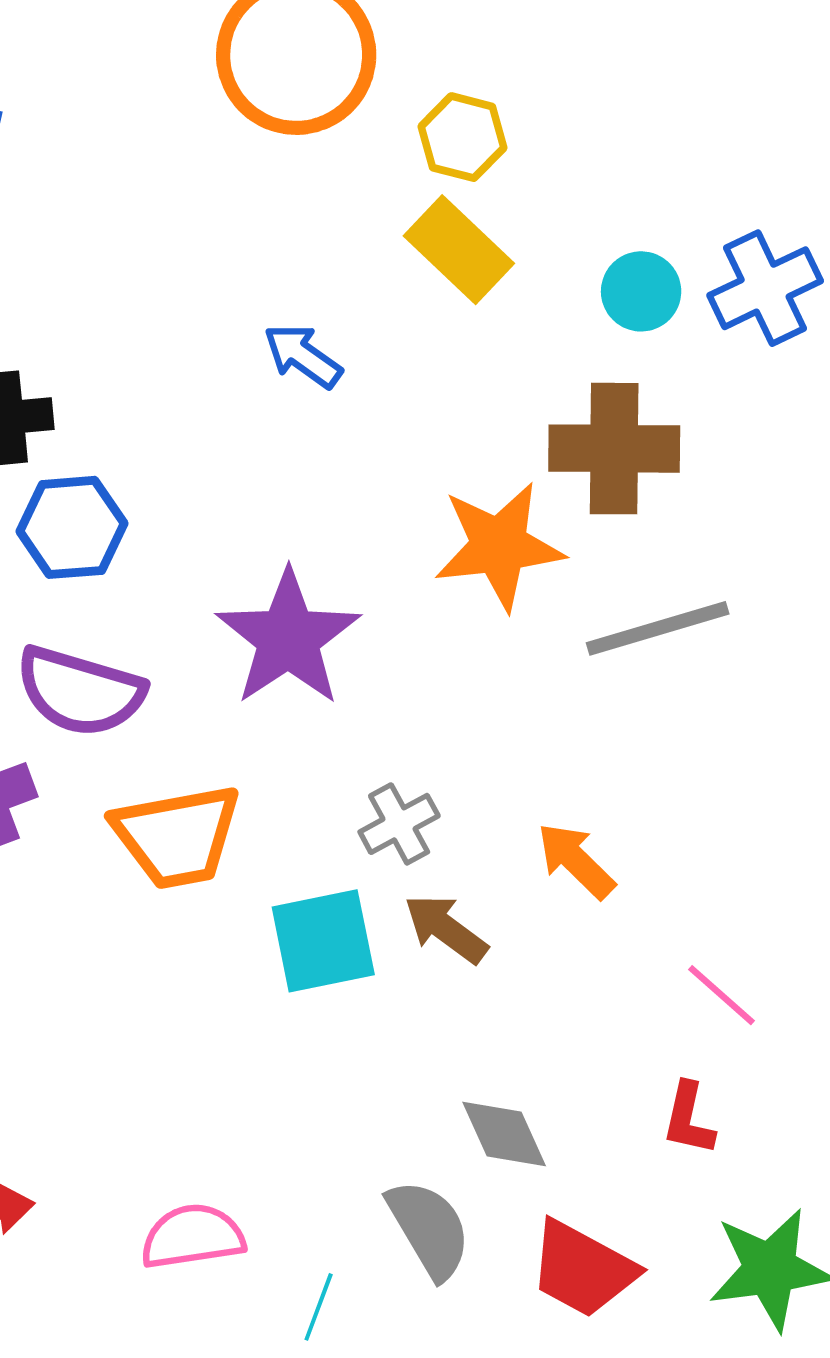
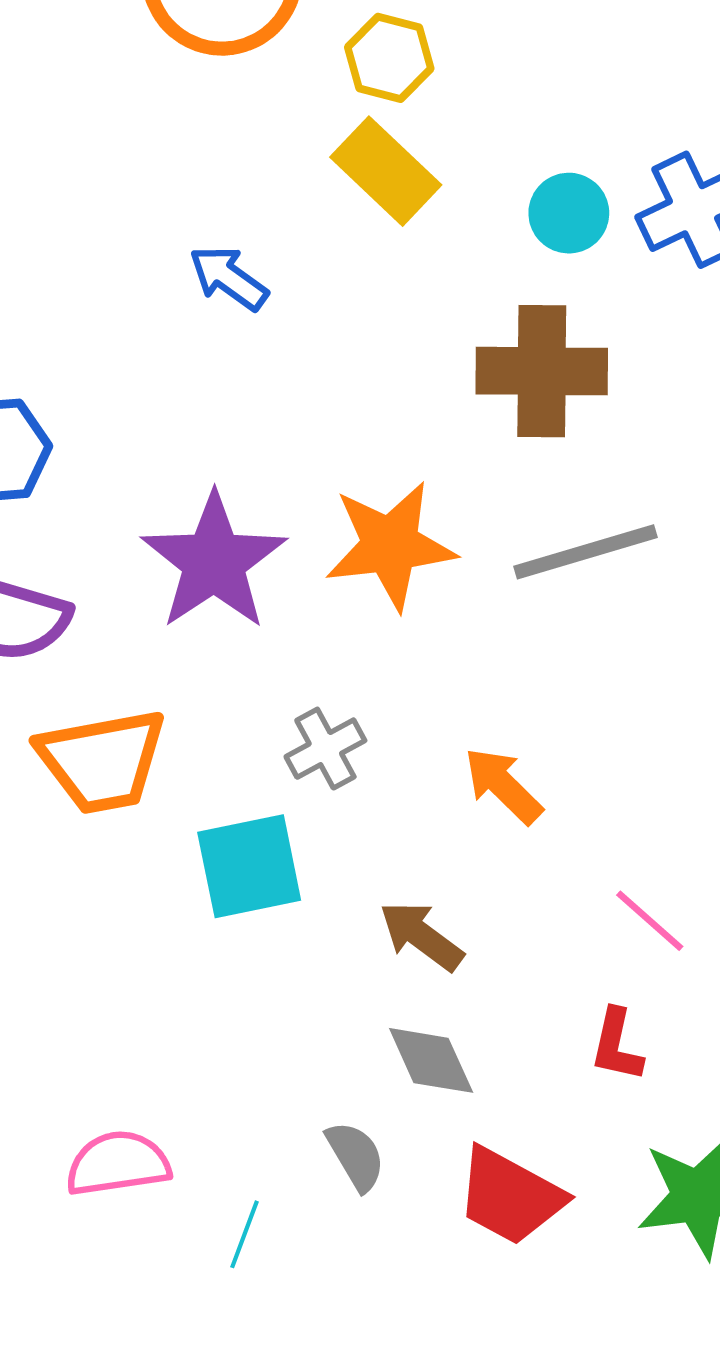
orange star: (499, 546) -> (390, 545), moved
brown arrow: (446, 929) -> (421, 936), moved
gray semicircle: (429, 1229) -> (356, 1156), size x0.7

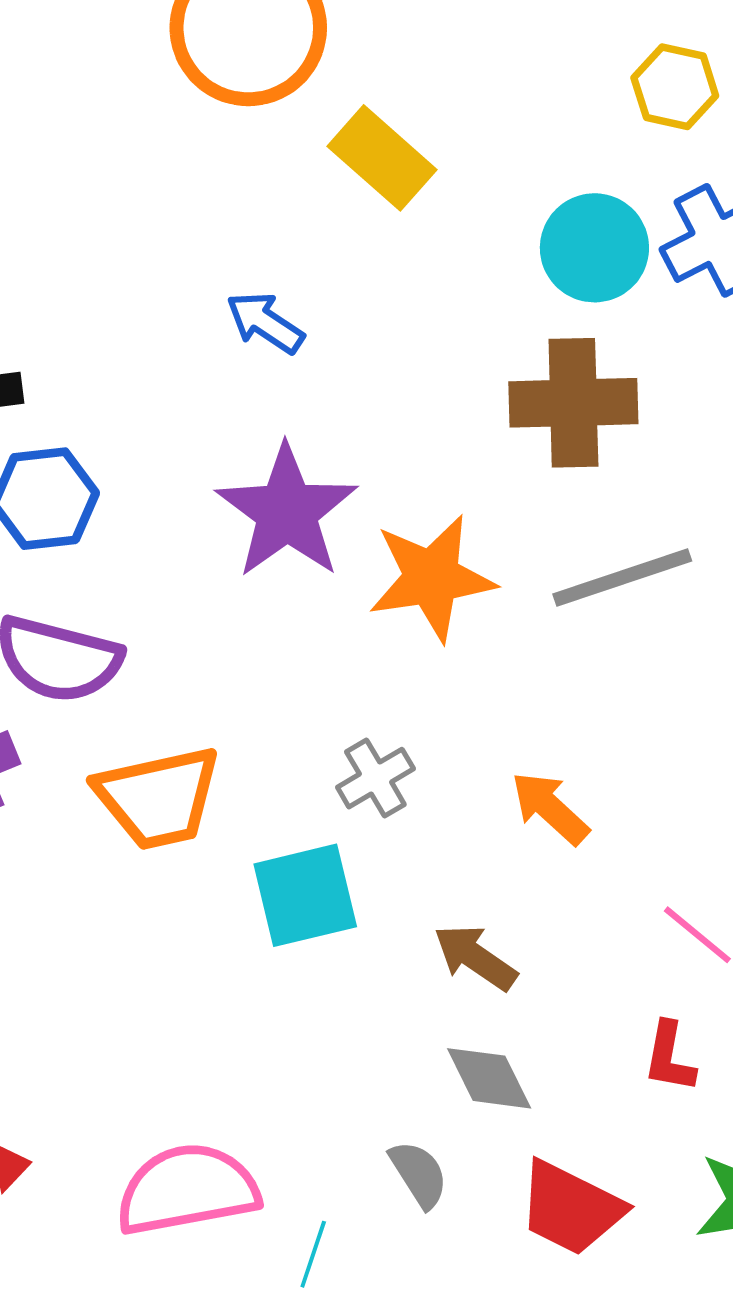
yellow hexagon: (389, 58) -> (675, 87), moved
yellow rectangle: (386, 171) -> (382, 158), moved
cyan circle: (569, 213) -> (594, 248), size x1.4
purple star: (214, 562) -> (287, 512), moved
pink semicircle: (118, 1164) -> (187, 1190), size x1.4

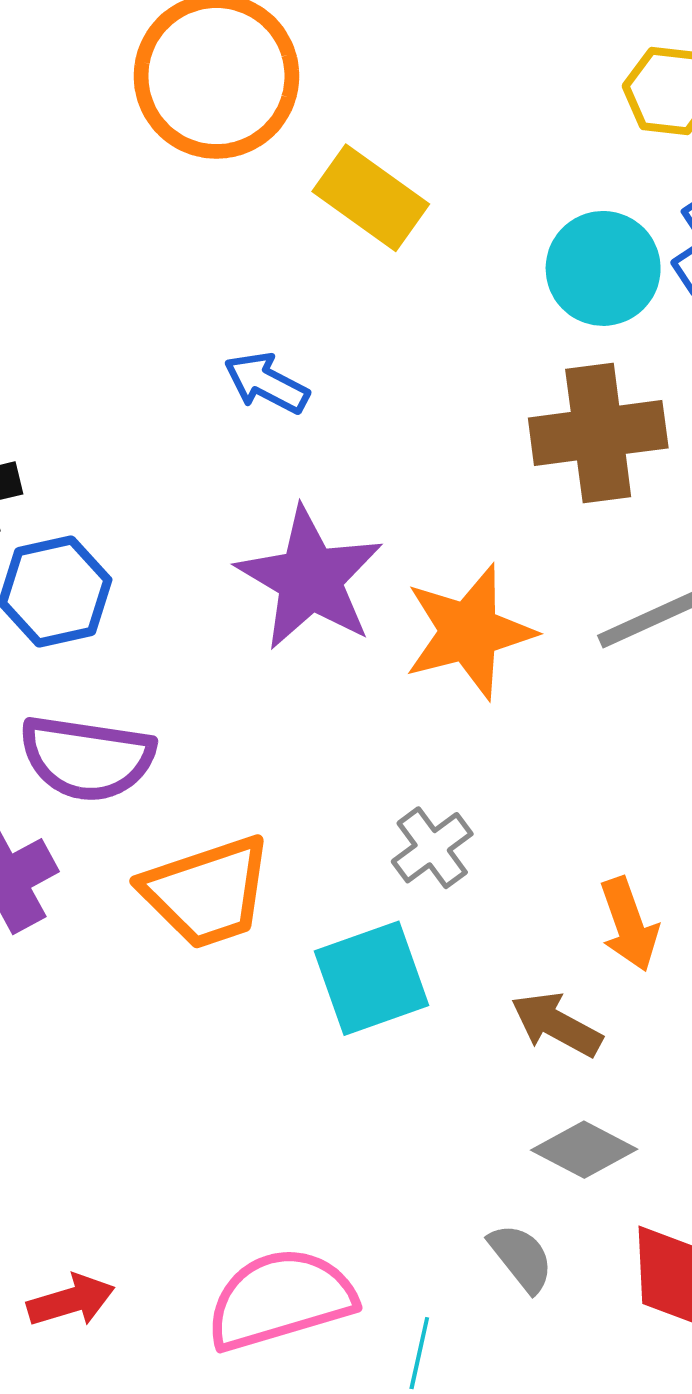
orange arrow: (550, 808) -> (629, 924), moved, turned -146
gray diamond: (489, 1078) -> (584, 1150), turned -30

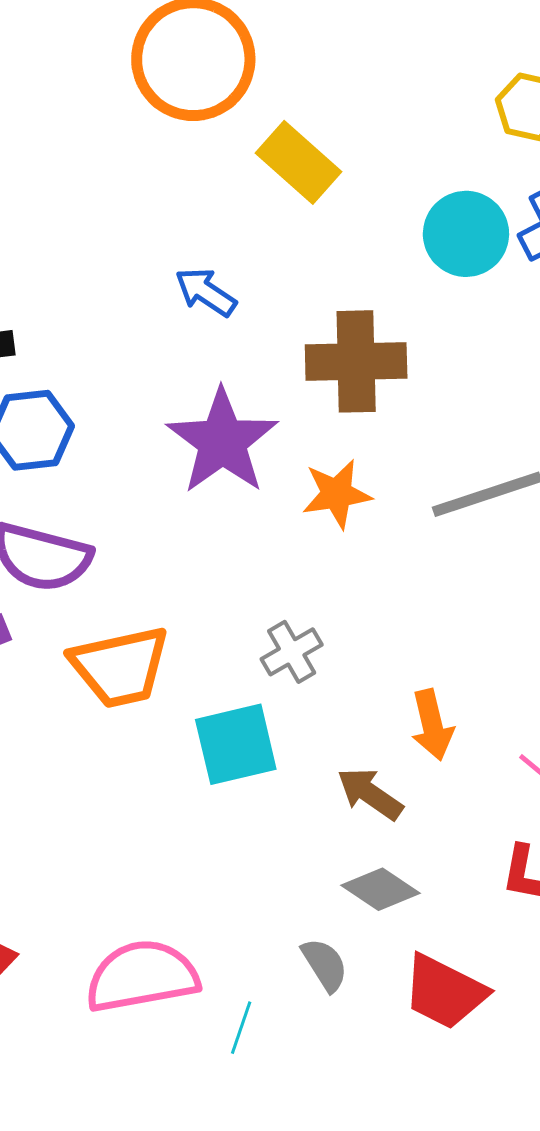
brown cross: (598, 433) -> (356, 361), moved
orange star: (469, 632) -> (337, 494), size x0.7

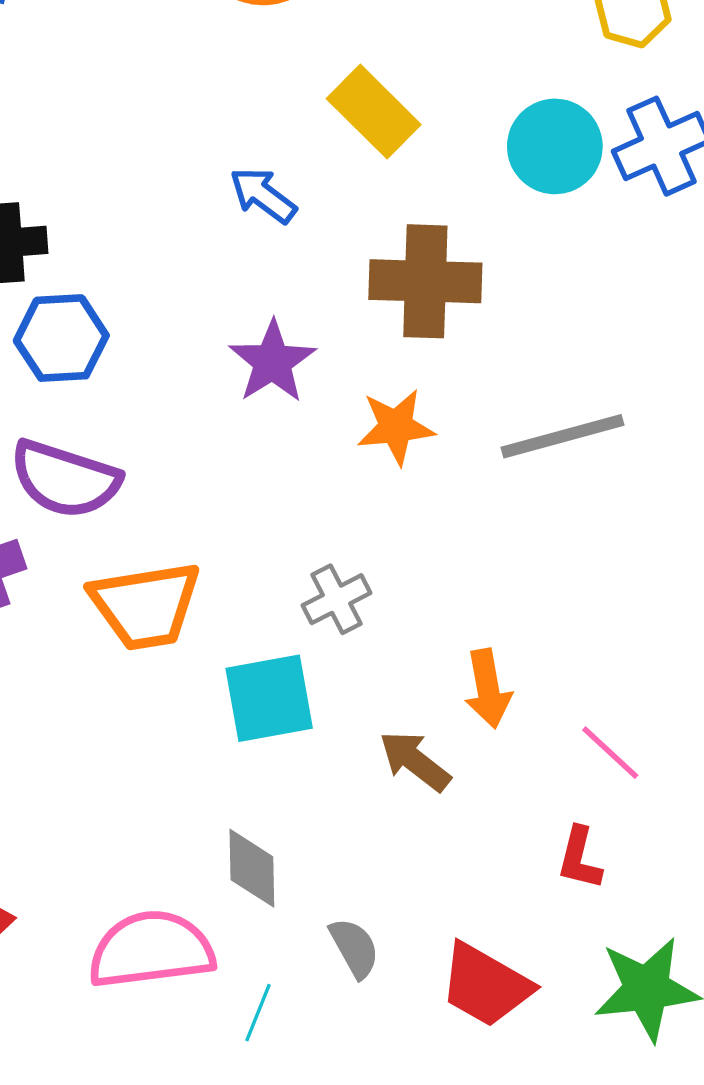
yellow rectangle: (298, 162) -> (374, 112), moved
purple star: (222, 441) -> (272, 362), size x0.7
gray diamond: (380, 889) -> (252, 868), moved, turned 52

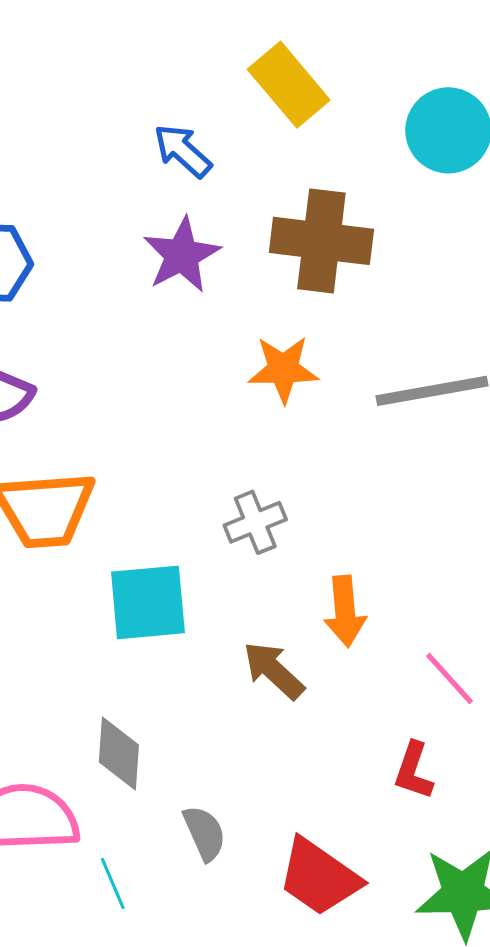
purple star: (272, 362) -> (182, 255), moved
gray cross: (337, 599) -> (255, 522), moved
cyan line: (258, 1013) -> (113, 883), turned -50

